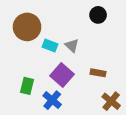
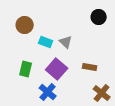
black circle: (98, 15) -> (99, 17), moved
brown circle: (27, 27) -> (25, 25), size x0.7
green rectangle: (27, 86) -> (26, 69), moved

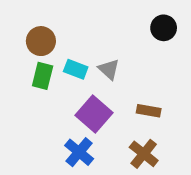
green rectangle: (26, 69) -> (43, 76), moved
brown cross: (102, 93) -> (144, 154), moved

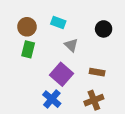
black circle: (164, 28) -> (104, 29), moved
cyan rectangle: (76, 69) -> (58, 22), moved
brown cross: (144, 154) -> (94, 100), turned 30

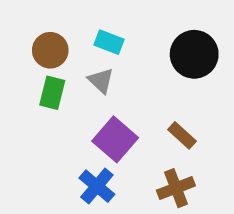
black circle: (104, 29) -> (194, 54), size x1.5
gray triangle: (71, 45) -> (101, 81), moved
brown rectangle: (97, 72) -> (182, 135), turned 32

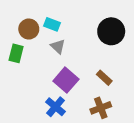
cyan rectangle: (109, 42) -> (52, 24), moved
green rectangle: (52, 93) -> (16, 53), moved

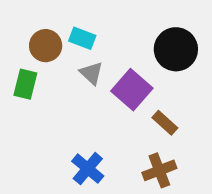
purple square: (66, 80) -> (132, 90), moved

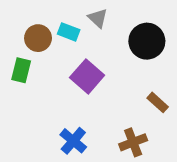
gray triangle: (91, 73) -> (98, 18), moved
purple square: (132, 90) -> (87, 76), moved
brown rectangle: (165, 123) -> (158, 102), moved

